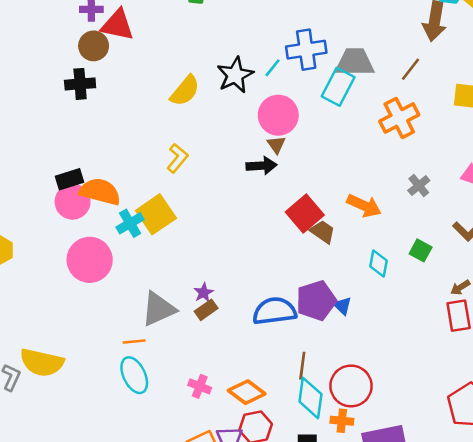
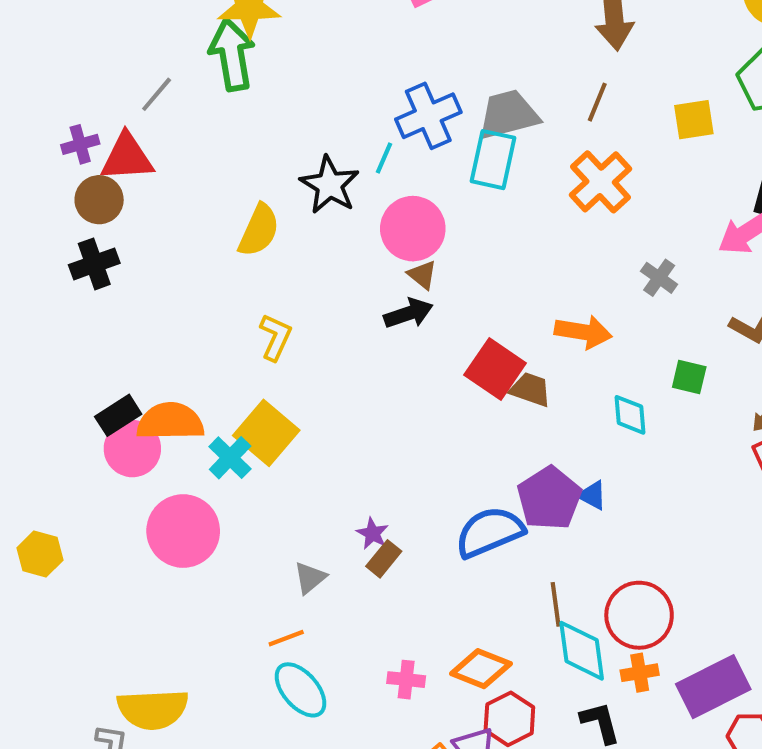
gray triangle: (158, 309) -> (310, 578), size x0.6

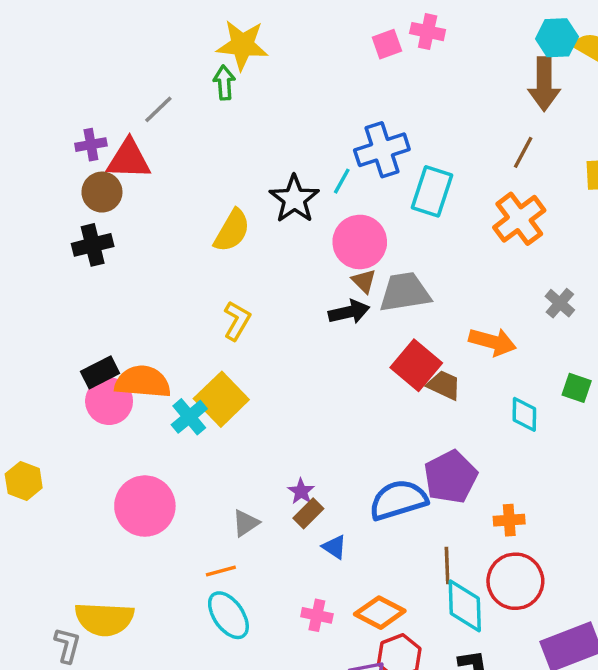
green arrow: (232, 55) -> (224, 83), size x0.6
gray trapezoid: (508, 115) -> (405, 292), moved
blue triangle: (592, 495) -> (334, 547), moved
pink circle: (183, 531) -> (145, 506), moved
orange cross: (640, 673) -> (509, 520), moved

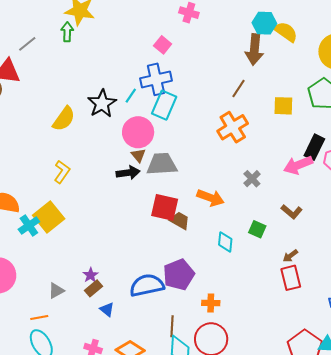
pink square: (387, 44) -> (163, 45), moved, turned -36
cyan rectangle: (432, 191) -> (164, 105), moved
red square: (416, 365) -> (165, 207), turned -32

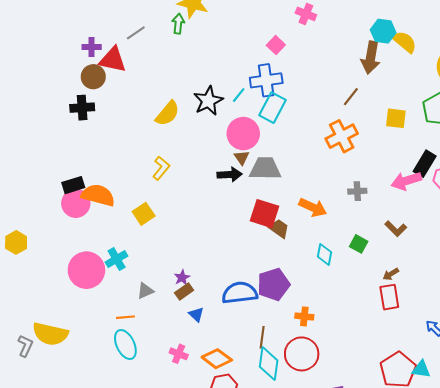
gray cross: (252, 179) -> (357, 191), turned 36
yellow square: (49, 217) -> (144, 214), size x0.7
cyan cross: (29, 226) -> (117, 259), moved

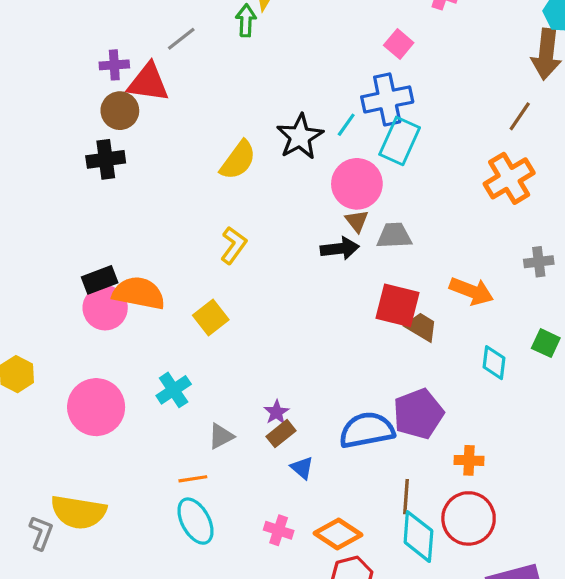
gray trapezoid: (265, 168) -> (394, 236), size x0.7
pink circle: (86, 270) -> (96, 407), moved

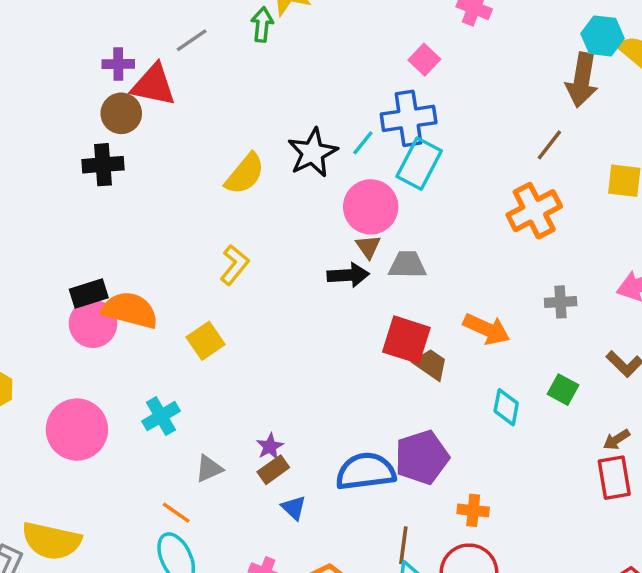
orange line: (193, 479) -> (176, 513), turned 40

